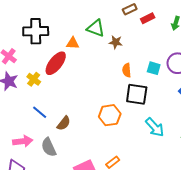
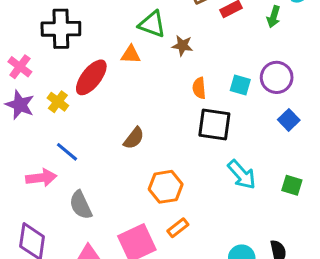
orange triangle: (73, 43) -> (131, 55), moved
orange hexagon: (110, 115) -> (166, 187), moved
brown semicircle: (64, 123) -> (134, 138), moved
pink arrow: (23, 141) -> (41, 178), moved

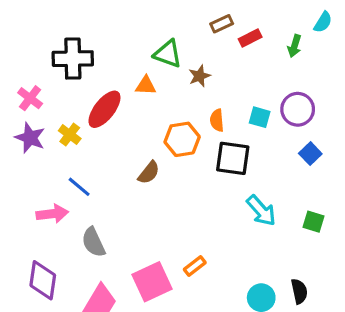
brown star: (182, 45) -> (199, 76), turned -30
orange hexagon: (166, 187) -> (182, 139), moved

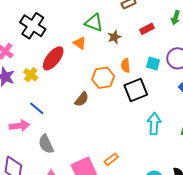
red rectangle: (250, 38) -> (147, 29), moved
black cross: (73, 59) -> (33, 26), turned 35
orange triangle: (146, 86) -> (80, 43), turned 32
black square: (233, 158) -> (136, 90), turned -30
cyan arrow: (261, 211) -> (154, 124), turned -135

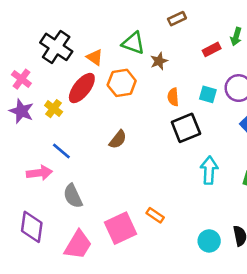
red rectangle: (147, 29) -> (212, 49), moved
orange triangle: (80, 43) -> (95, 57), moved
orange hexagon: (103, 78) -> (122, 83), moved
orange rectangle: (111, 159) -> (155, 215), turned 72

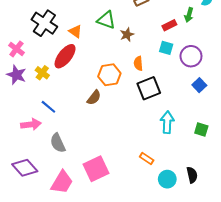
orange hexagon: (122, 83) -> (109, 75), moved
cyan square: (208, 94) -> (166, 48), moved
orange rectangle: (155, 215) -> (147, 158), moved
purple diamond: (32, 227) -> (25, 168), turned -50

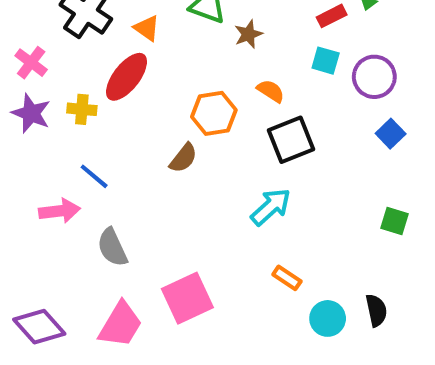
orange semicircle: (138, 63) -> (271, 91), turned 128
yellow cross: (42, 73) -> (82, 109), turned -32
cyan arrow: (167, 122) -> (271, 207), moved, turned 45
purple diamond: (25, 168) -> (39, 327), moved

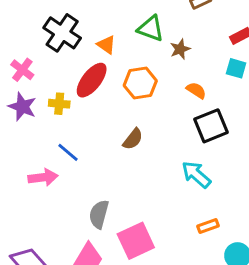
orange hexagon: (214, 113) -> (140, 83), moved
cyan arrow: (271, 207) -> (196, 174), turned -96
gray semicircle: (112, 247) -> (99, 214), moved, turned 40
orange rectangle: (287, 278) -> (208, 226), turned -54

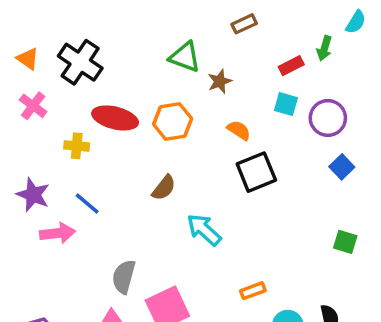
orange triangle: (106, 45) -> (28, 59), moved
red ellipse: (92, 80) -> (115, 118), turned 66
purple star: (22, 107) -> (33, 195), moved
cyan arrow: (196, 174) -> (204, 230), moved

